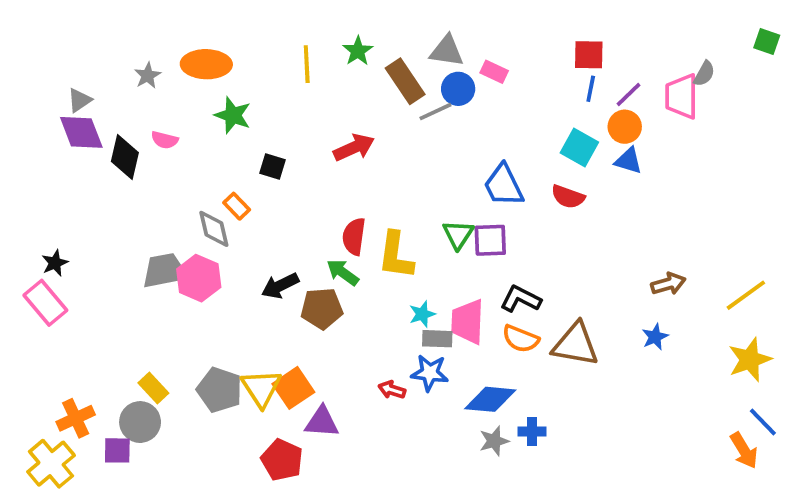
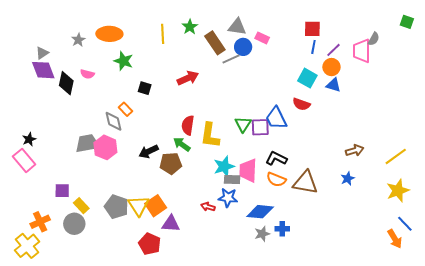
blue trapezoid: (504, 185) -> (276, 118), moved
cyan star: (422, 314) -> (224, 166), size x1.5
purple square: (117, 450) -> (62, 191), moved

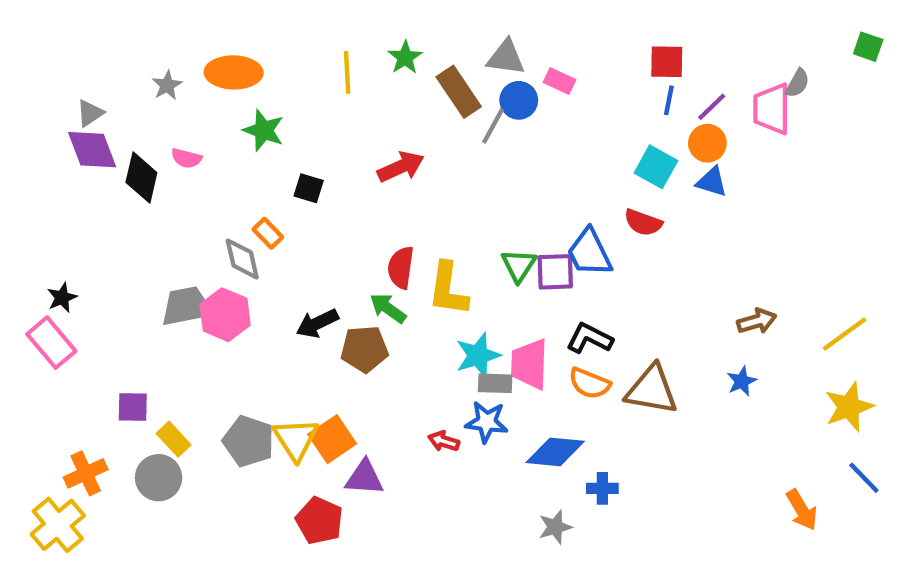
gray line: (231, 59) -> (493, 126), turned -36
gray star: (262, 234) -> (555, 527), moved
orange arrow: (395, 239) -> (802, 510), moved

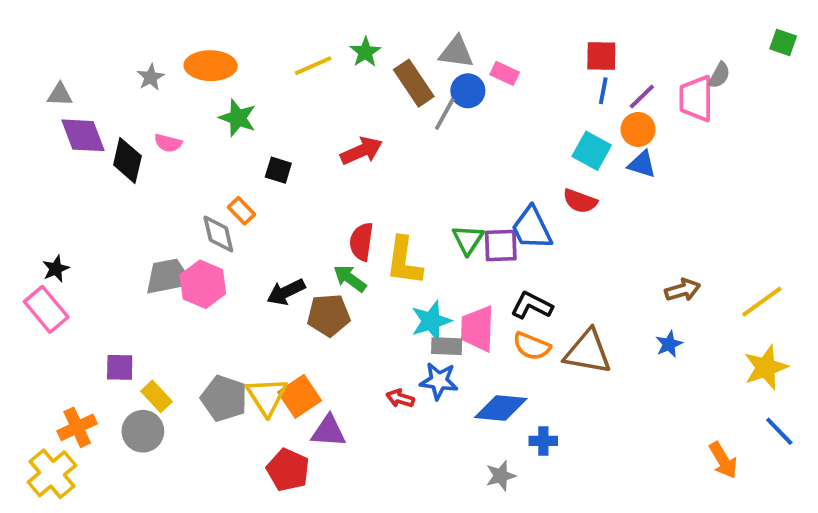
yellow line: (347, 72) -> (313, 66), turned 69
gray triangle: (90, 113) -> (60, 95), moved, turned 36

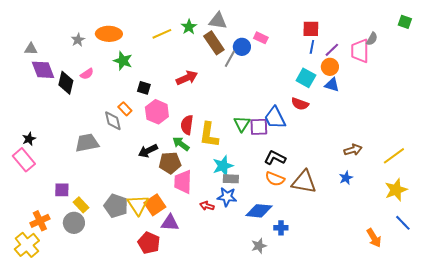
gray triangle: (456, 52) -> (218, 21), moved
pink semicircle: (168, 143) -> (87, 74), turned -48
pink hexagon: (203, 284) -> (157, 112), moved
pink trapezoid: (478, 329) -> (183, 182), moved

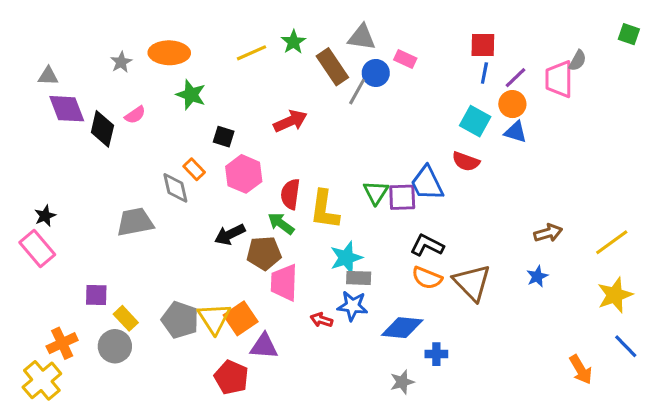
gray triangle: (218, 21) -> (362, 37), moved
brown triangle: (304, 182) -> (472, 283), turned 36

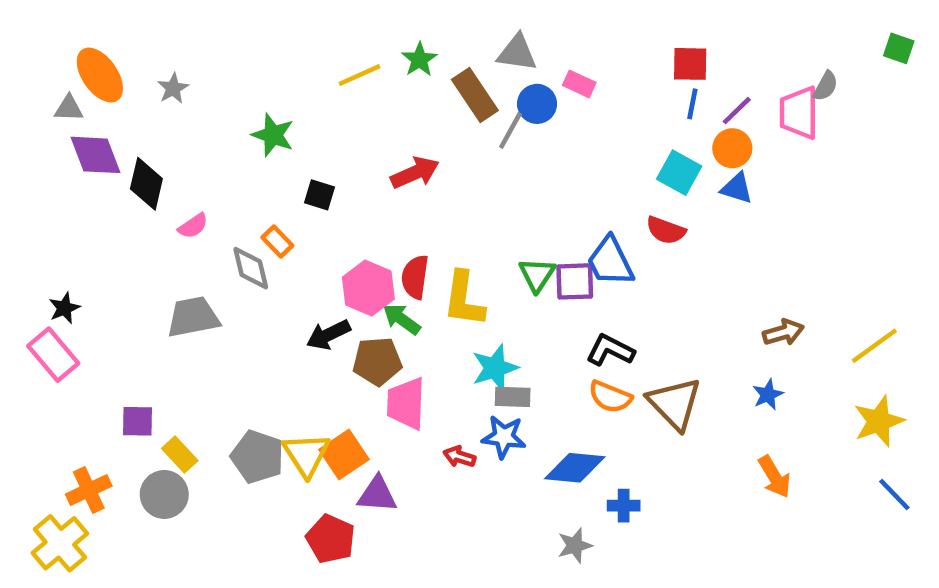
orange ellipse: (169, 53) -> (100, 75), moved, turned 54
pink semicircle: (135, 115) -> (193, 226), moved
pink hexagon: (244, 174) -> (368, 288), moved
orange arrow: (581, 370) -> (774, 477), moved

